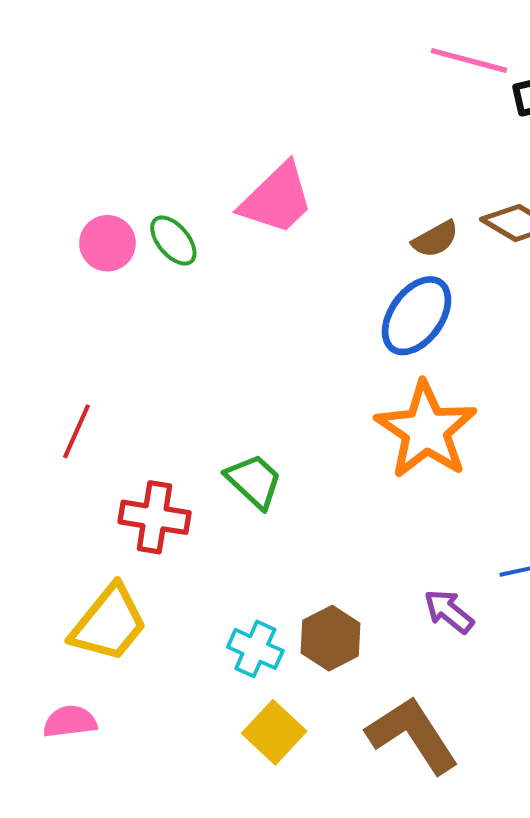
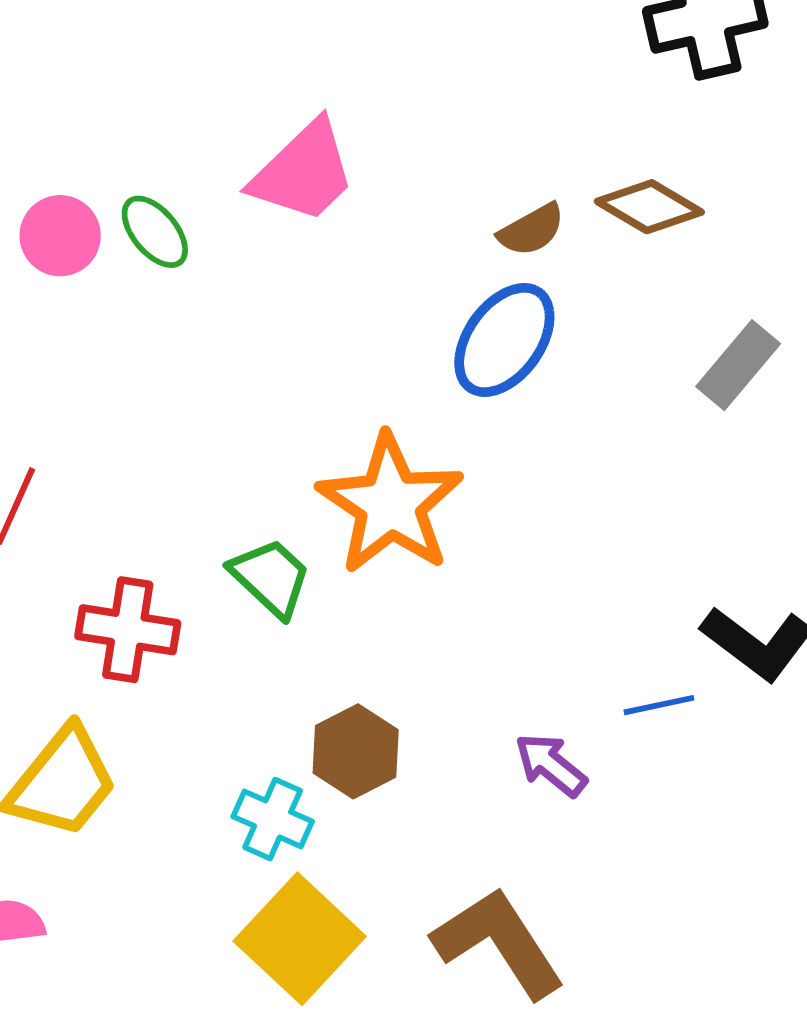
orange star: (426, 430) -> (390, 504), moved
brown hexagon: (331, 638) -> (356, 751), moved
yellow square: (274, 732) -> (300, 939), size x1.4

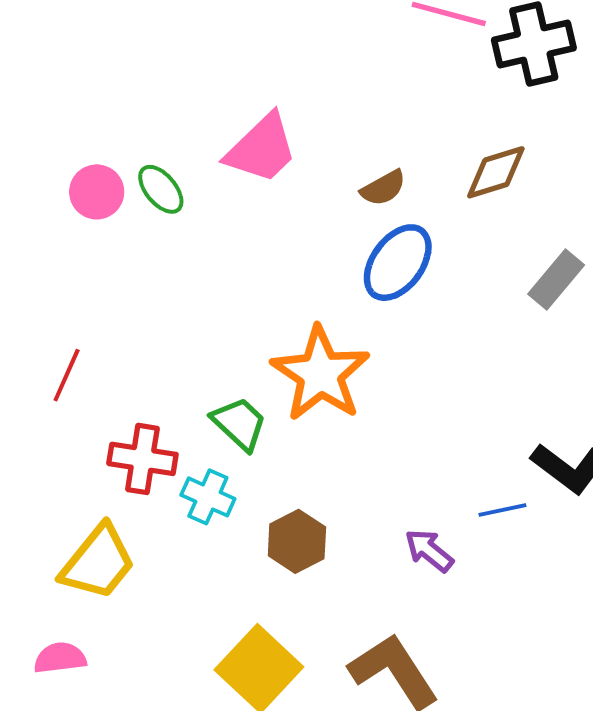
brown diamond: (649, 207) -> (496, 172), turned -48
brown semicircle: (531, 230) -> (383, 188), moved
cyan cross: (273, 819) -> (208, 497), moved

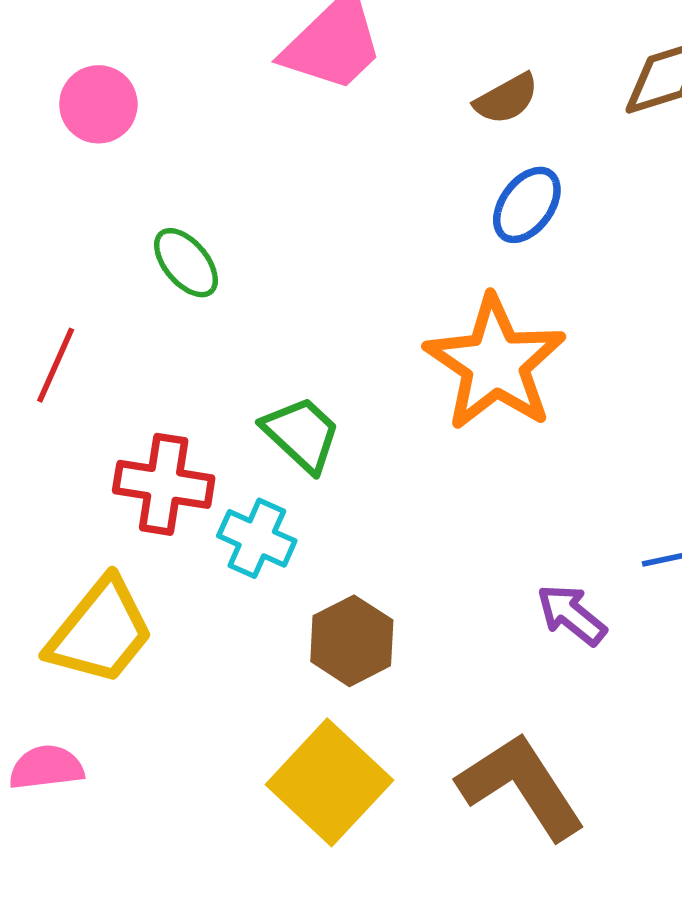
green ellipse: (161, 189) -> (186, 263), moved
blue ellipse: (398, 263) -> (527, 205), size x0.7
orange star: (320, 374) -> (495, 363), moved
brown hexagon: (297, 541) -> (352, 641), moved

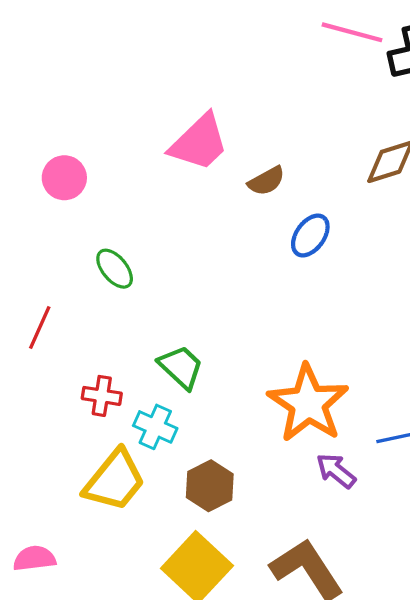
brown semicircle: (506, 99) -> (266, 181), moved
orange star: (495, 363) -> (308, 403), moved
red cross: (164, 484) -> (102, 396), size x0.7
yellow trapezoid: (100, 631) -> (115, 480), moved

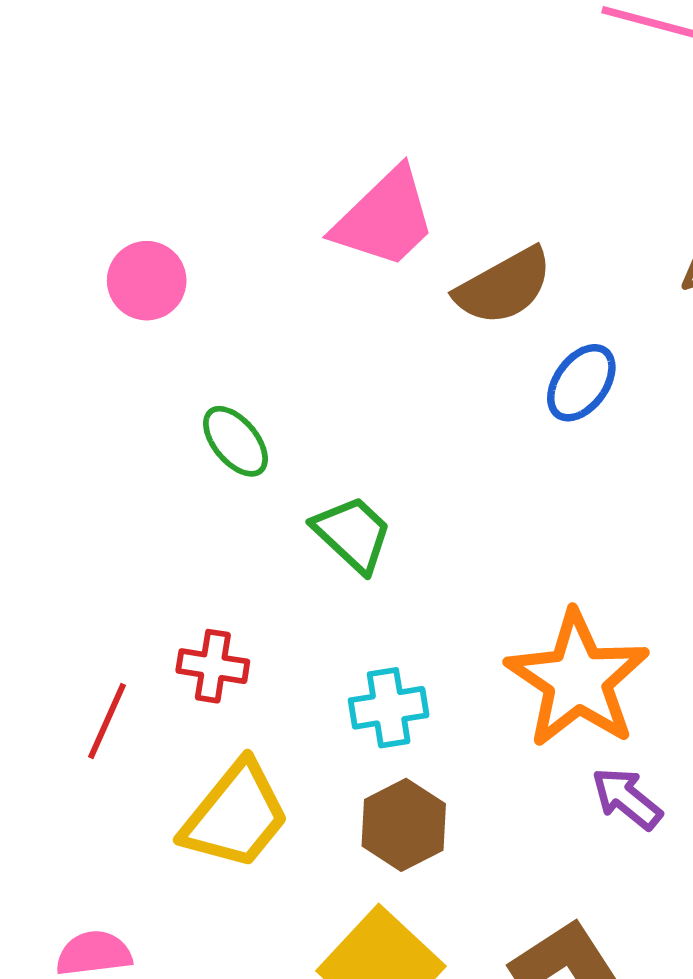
brown semicircle: (266, 181) -> (504, 286), size x1.5
red line: (40, 327) -> (107, 721), moved
green trapezoid: (181, 367) -> (353, 534), moved
cyan cross: (155, 427) -> (389, 708), moved, turned -33

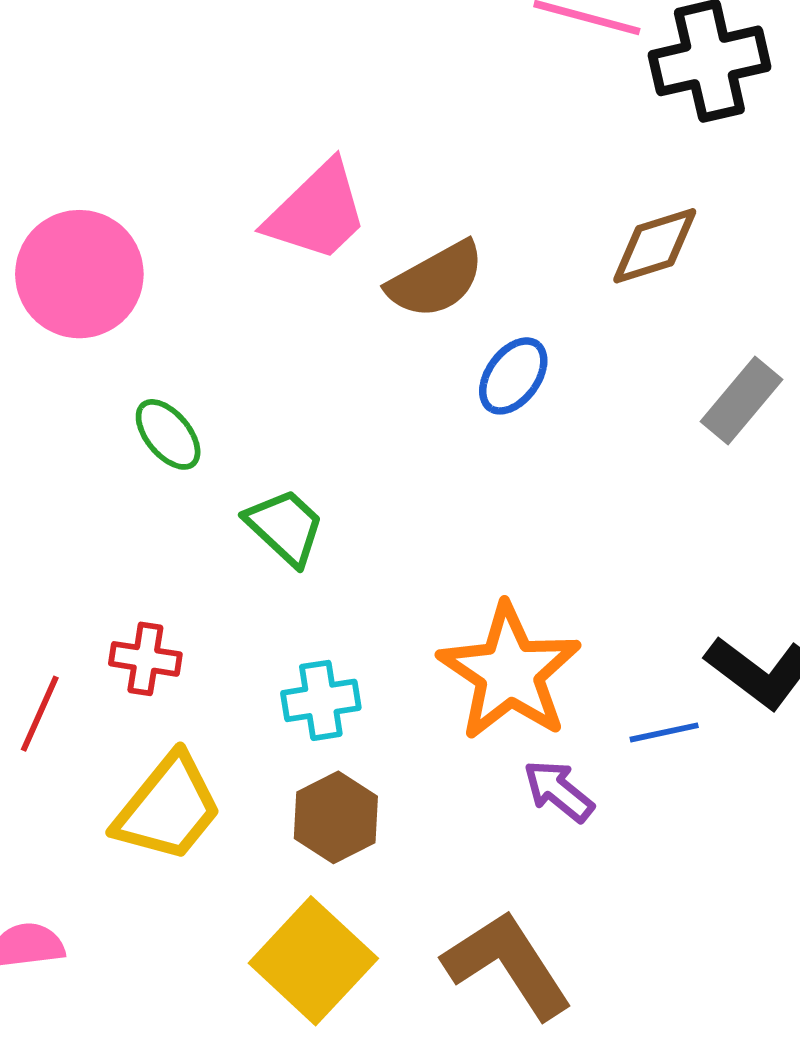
pink circle: (147, 281) -> (79, 274), size x1.6

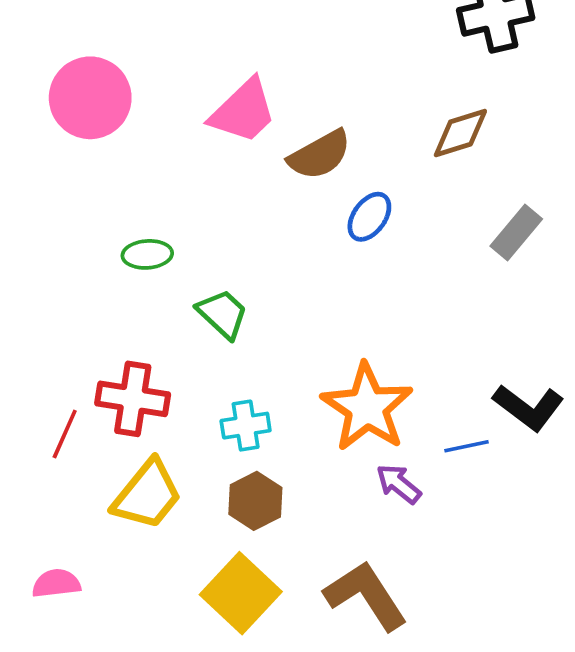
pink circle: (79, 274) -> (90, 98), moved
green ellipse: (168, 434) -> (147, 254), turned -54
red cross: (145, 659) -> (133, 399), size x1.6

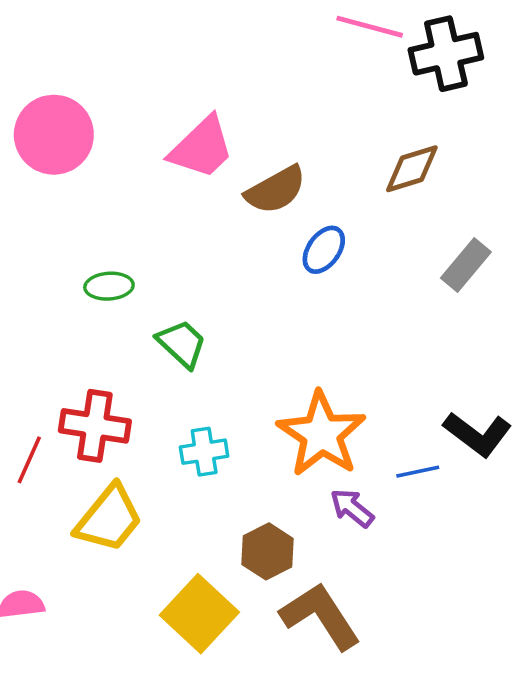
brown hexagon: (255, 501) -> (267, 551), moved

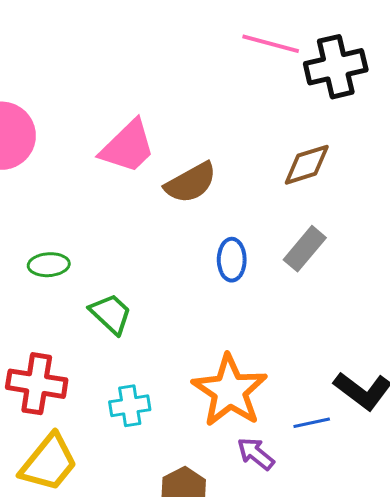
blue ellipse: (324, 250) -> (232, 260), moved, turned -36
gray rectangle: (466, 265) -> (305, 249), moved

